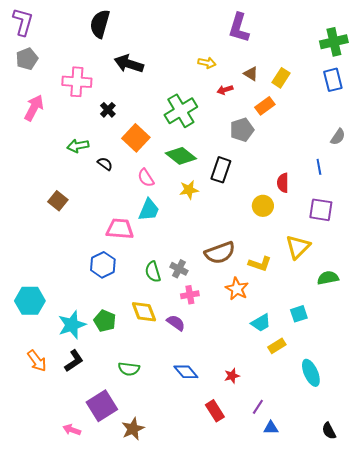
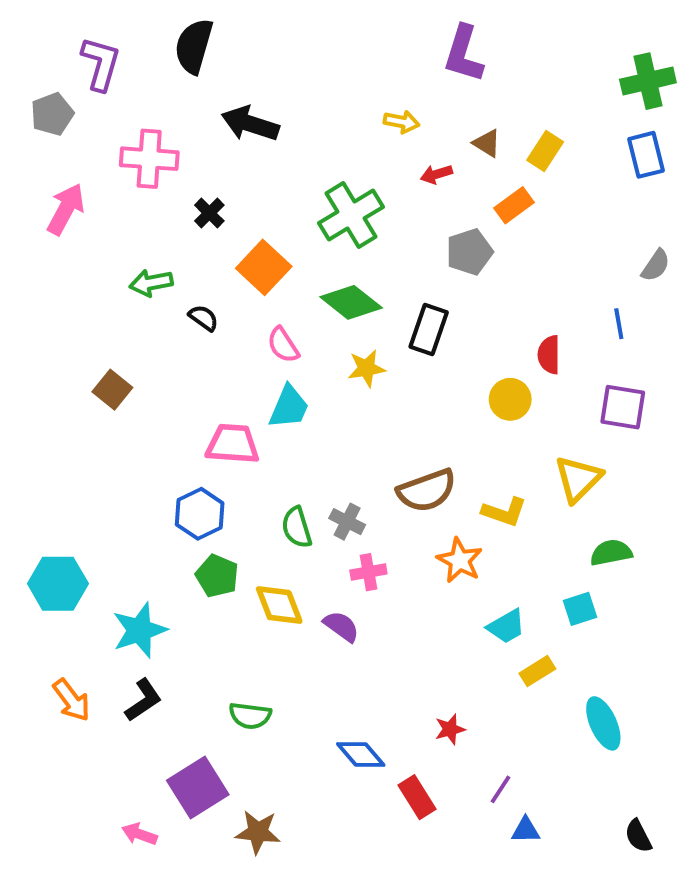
purple L-shape: (23, 22) -> (101, 64), moved
green semicircle: (328, 278) -> (611, 553), moved
green pentagon: (105, 321) -> (217, 576), moved
blue diamond: (186, 372) -> (361, 754), moved
brown star: (133, 429) -> (258, 832), turned 30

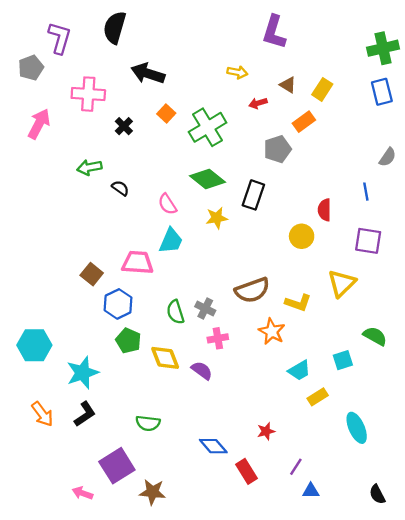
orange square: (264, 267) -> (166, 114), moved, size x0.6
brown square: (112, 390) -> (92, 274), moved
green semicircle: (611, 553) -> (375, 336), moved, turned 40

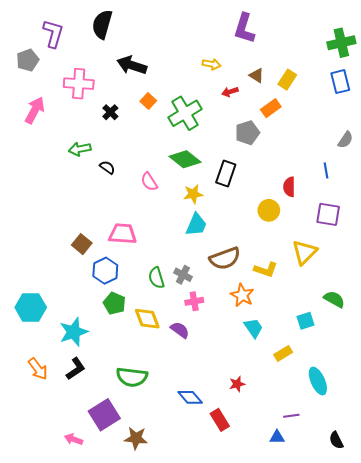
cyan trapezoid: (171, 241) -> (196, 225), moved
cyan trapezoid: (299, 370) -> (253, 328), moved, turned -95
green semicircle: (148, 423) -> (132, 377), size x1.4
purple line: (296, 467) -> (291, 416), moved, turned 49

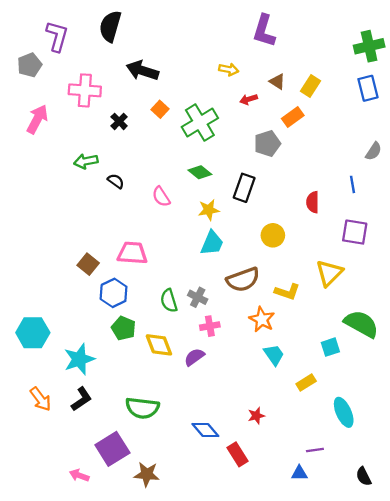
green diamond: (185, 159) -> (200, 172), size x0.7
yellow circle: (269, 210) -> (273, 235), moved
green semicircle: (334, 299) -> (361, 324), size x1.5
purple semicircle: (180, 330) -> (194, 357), turned -72

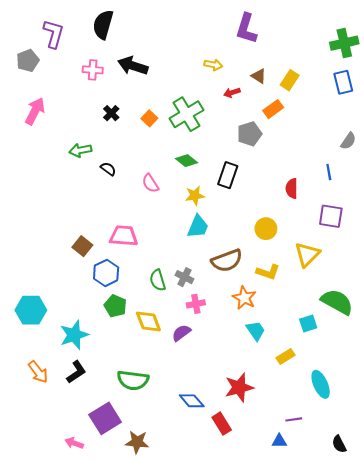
pink cross: (85, 90) -> (93, 70), moved, size x0.7
orange square: (160, 109) -> (149, 118), moved
yellow circle: (273, 235) -> (266, 229), moved
red star: (256, 416) -> (239, 387), size x1.8

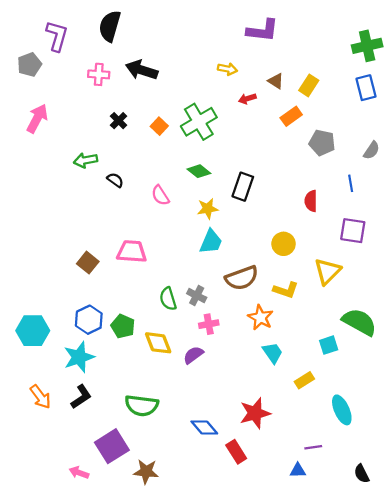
purple L-shape: (246, 29) -> (263, 30), turned -100
gray pentagon: (249, 134) -> (322, 143), moved, turned 30
blue hexagon: (106, 273) -> (89, 320), moved

